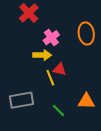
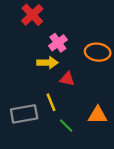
orange ellipse: (86, 33) -> (98, 52), moved, turned -75
yellow line: (50, 78) -> (51, 102), moved

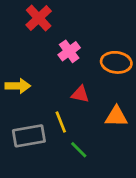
yellow arrow: (47, 63) -> (18, 86), moved
orange triangle: (98, 115) -> (116, 116), moved

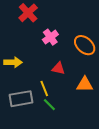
orange ellipse: (116, 62) -> (85, 45), turned 35
green line: (79, 150) -> (49, 105), moved

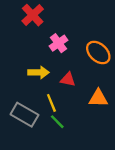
yellow arrow: (13, 62) -> (39, 72), moved
gray rectangle: (21, 99) -> (24, 115), turned 40

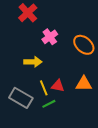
red triangle: (68, 79) -> (58, 86), moved
green line: (57, 122) -> (49, 104), turned -72

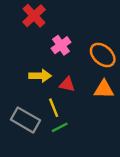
orange triangle: (84, 84) -> (104, 89), moved
red triangle: (58, 86) -> (67, 84), moved

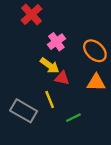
yellow arrow: (40, 76) -> (50, 65), moved, turned 36
green line: (60, 127) -> (73, 118), moved

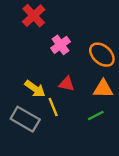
yellow arrow: (50, 65) -> (35, 89), moved
green line: (73, 118) -> (96, 116), moved

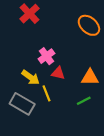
pink cross: (60, 45) -> (46, 56), moved
orange ellipse: (102, 55) -> (89, 25), moved

